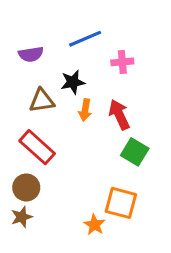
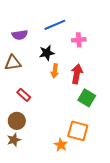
brown triangle: (42, 101) -> (13, 63), moved
red arrow: (119, 115) -> (77, 74), turned 36
red rectangle: (37, 147) -> (24, 95), size x0.6

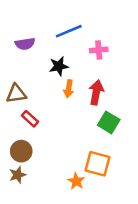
brown triangle: (13, 63) -> (16, 94), moved

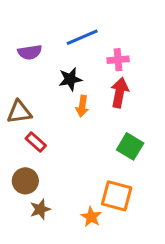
red arrow: (96, 92) -> (120, 93), moved
brown star: (17, 175) -> (40, 209), moved

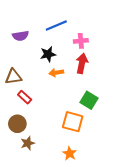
orange arrow: (82, 106) -> (56, 73), turned 72
orange square: (117, 196) -> (73, 122), moved
orange star: (91, 217) -> (70, 153), moved

